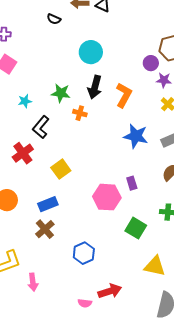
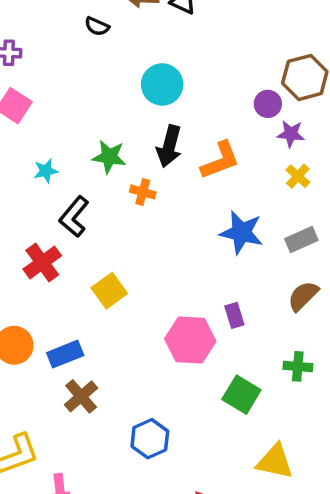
orange L-shape: (124, 95) -> (220, 160), turned 40
blue rectangle: (48, 204) -> (65, 354), moved

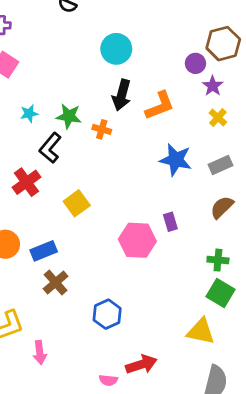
purple star: (291, 134) -> (213, 86), turned 30
green star: (109, 157) -> (69, 116), moved
green square: (241, 395) -> (221, 293), moved

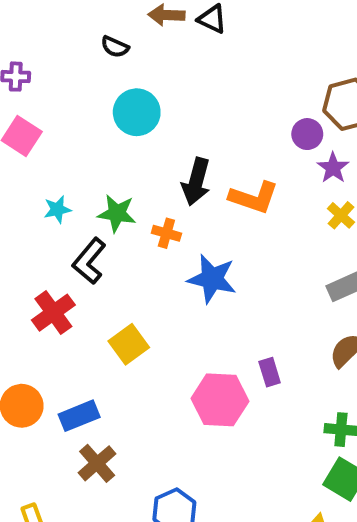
cyan circle: (116, 49) -> (137, 112), moved
orange L-shape: (160, 106) -> (254, 198), turned 40
blue star: (176, 160) -> (212, 279), moved

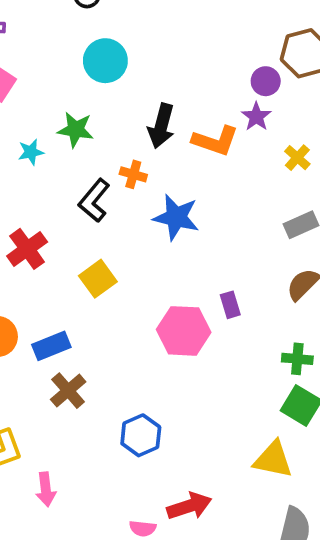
purple star: (333, 168) -> (256, 117), moved
green star: (117, 213) -> (76, 130), moved
black L-shape: (89, 261) -> (94, 200), moved

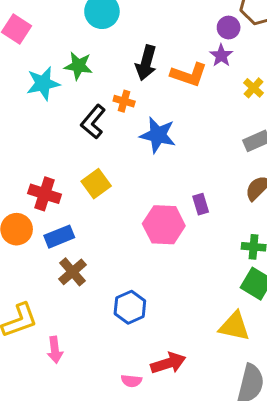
cyan star: (31, 152) -> (43, 83), size x1.6
red cross: (27, 249) -> (45, 194), moved, turned -36

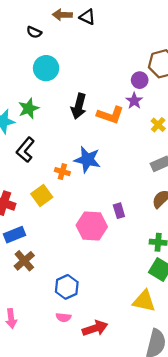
green star: (78, 66) -> (29, 108), turned -30
orange cross: (124, 101) -> (62, 172), moved
black L-shape: (93, 122) -> (25, 150), moved
pink semicircle: (131, 381) -> (63, 317), moved

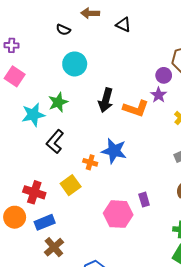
black triangle: (87, 17) -> (123, 25), moved

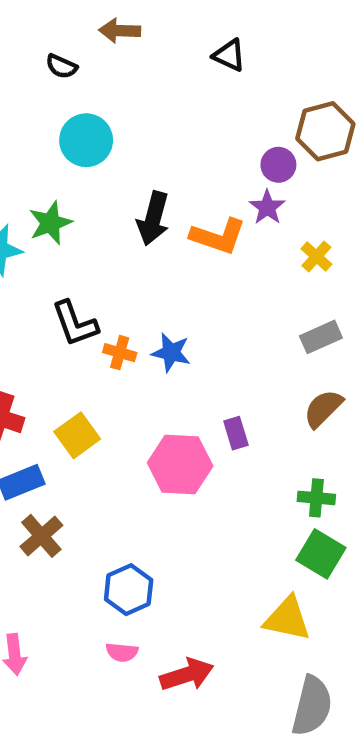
black triangle: (123, 25) -> (229, 55), moved
black L-shape: (55, 142) -> (75, 324), moved, turned -60
blue star: (114, 151) -> (171, 353), moved, size x0.7
yellow square: (71, 185) -> (77, 435), moved

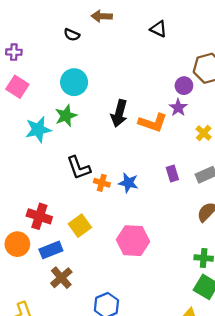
cyan circle: (86, 140) -> (74, 82), moved
purple rectangle: (236, 433) -> (172, 174), moved

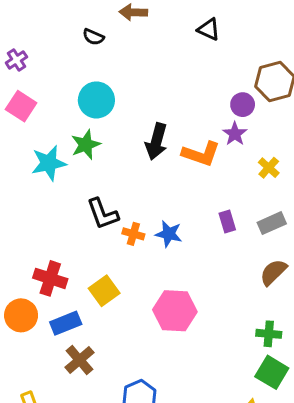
purple cross: (14, 52) -> (16, 60), turned -35

